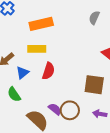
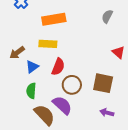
green semicircle: (14, 94) -> (31, 91), moved, turned 35
purple semicircle: (55, 109) -> (62, 105), size x1.5
brown circle: (70, 110) -> (72, 85), moved

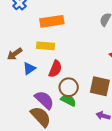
green semicircle: (31, 91) -> (68, 100), moved, turned 112
purple semicircle: (62, 105) -> (44, 100), moved

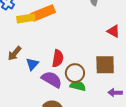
yellow rectangle: (45, 46) -> (26, 18), moved
purple semicircle: (44, 100) -> (52, 79), moved

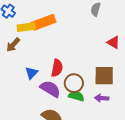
brown arrow: (15, 53) -> (13, 45), moved
purple arrow: (115, 93) -> (102, 98), moved

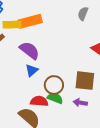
red semicircle: (57, 68) -> (39, 101), moved, turned -102
blue triangle: (31, 73) -> (32, 70), moved
purple semicircle: (50, 89) -> (29, 50), moved

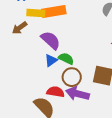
green semicircle: (55, 98) -> (66, 59), moved
purple arrow: (80, 103) -> (77, 94), moved, size x1.6

